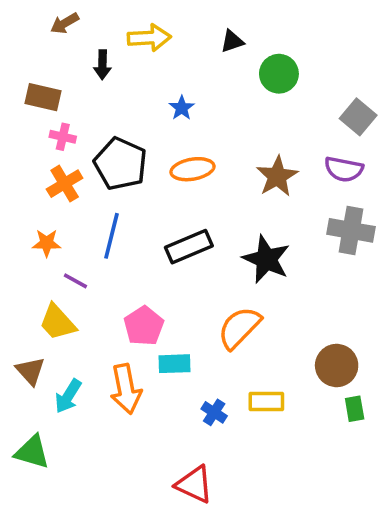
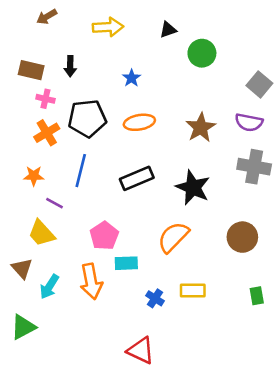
black arrow: (102, 65) -> (70, 66), moved
black pentagon: (120, 164) -> (87, 118), turned -30
brown circle: (337, 366) -> (242, 237), moved
green triangle: (32, 452) -> (23, 327), turned -44

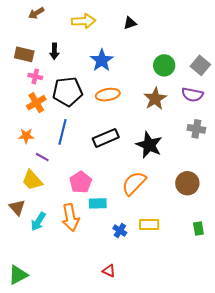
green circle: (202, 53) -> (164, 65), moved
blue star: (132, 78) -> (102, 60), size x1.6
gray cross: (254, 167) -> (196, 129), size x0.7
green triangle: (23, 327) -> (18, 275), moved
red triangle: (141, 351) -> (109, 271), size x0.6

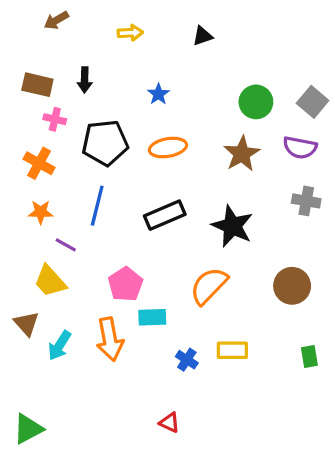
yellow arrow: (84, 21) -> (130, 33), size x0.7
blue star: (102, 60) -> (158, 94), size x0.6
orange cross: (36, 103) -> (39, 163), moved, turned -30

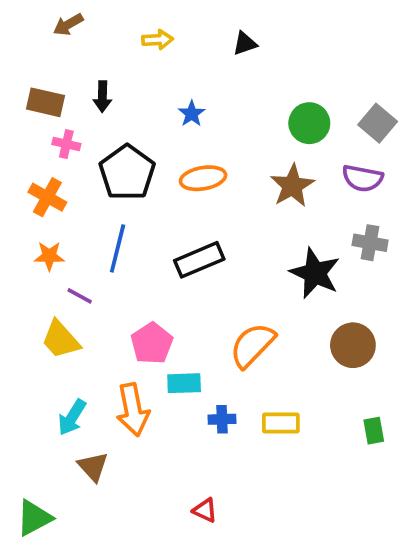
black pentagon: (105, 143) -> (127, 173), turned -30
black star: (232, 226) -> (315, 273), moved
brown triangle: (26, 324) -> (93, 467), moved
blue cross: (187, 360) -> (222, 419), moved, turned -35

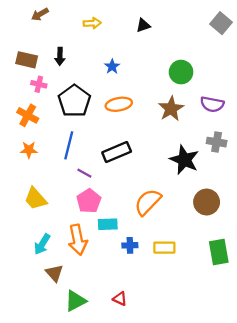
gray square: (378, 123) -> (221, 23), moved
purple line: (80, 296) -> (84, 173), moved
green rectangle: (374, 431) -> (219, 252), size x1.6
green triangle: (34, 518) -> (75, 301), moved

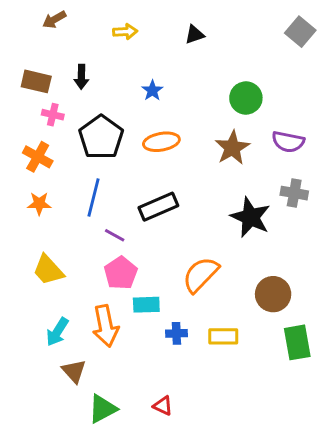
brown circle: (207, 202) -> (273, 294), moved

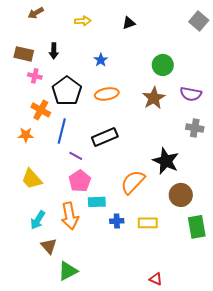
orange cross: (38, 157) -> (41, 110), moved
black star: (250, 217) -> (166, 161), moved
red triangle: (163, 406) -> (156, 279), moved

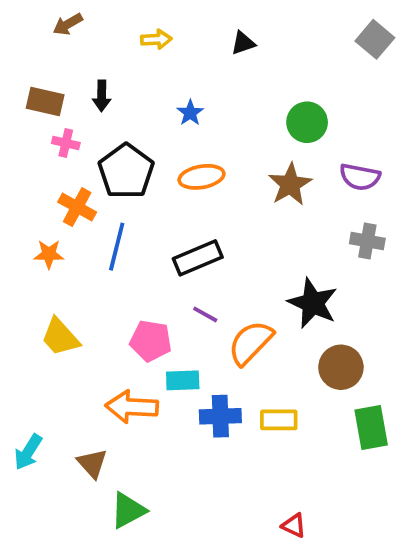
purple line: (76, 156) -> (205, 314), moved
pink pentagon: (80, 181) -> (151, 341), turned -30
orange arrow: (70, 216) -> (132, 407), turned 104
cyan arrow: (38, 220) -> (28, 452), moved
blue cross: (117, 221) -> (220, 416), size x1.5

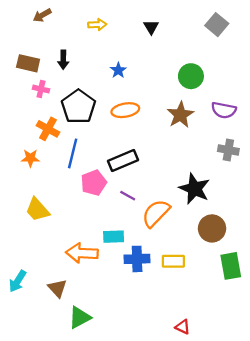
gray square: (375, 39) -> (217, 25), moved
black triangle: (243, 43) -> (151, 27), turned -42
pink pentagon: (151, 341) -> (94, 183), moved, turned -30

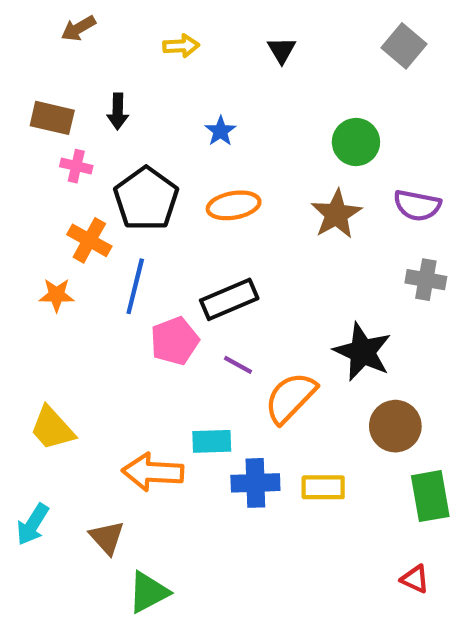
yellow trapezoid: (37, 210) -> (52, 428), moved
red triangle: (183, 327) -> (415, 579), moved

